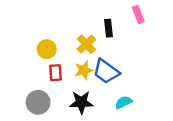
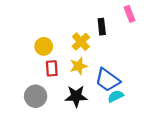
blue trapezoid: (106, 71) -> (108, 80), moved

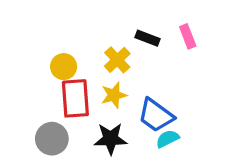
pink rectangle: (130, 14) -> (188, 36), moved
black rectangle: (102, 27) -> (147, 38), turned -63
red rectangle: (52, 68) -> (75, 98), size x1.6

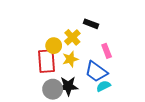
pink rectangle: (188, 36) -> (107, 51), moved
yellow circle: (64, 67) -> (54, 46), moved
gray circle: (52, 139) -> (53, 89), moved

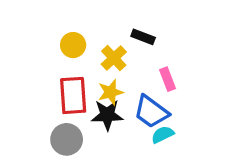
yellow circle: (54, 46) -> (73, 45), moved
black star: (68, 86) -> (107, 115), moved
gray circle: (53, 89) -> (67, 139), moved

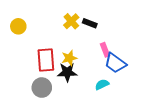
yellow circle: (73, 45) -> (18, 26), moved
yellow cross: (114, 58) -> (71, 21), moved
blue trapezoid: (151, 112) -> (115, 63), moved

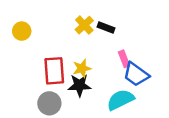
cyan semicircle: (102, 84) -> (120, 100), size x1.6

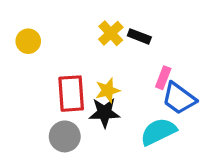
pink rectangle: (124, 59) -> (163, 78), turned 42

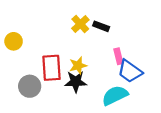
yellow circle: (28, 41) -> (14, 41), moved
pink rectangle: (163, 78) -> (118, 56), turned -35
gray circle: (65, 136) -> (30, 86), moved

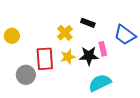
yellow cross: (80, 24) -> (65, 33), moved
blue trapezoid: (130, 71) -> (125, 35), moved
black star: (76, 82) -> (89, 56), moved

